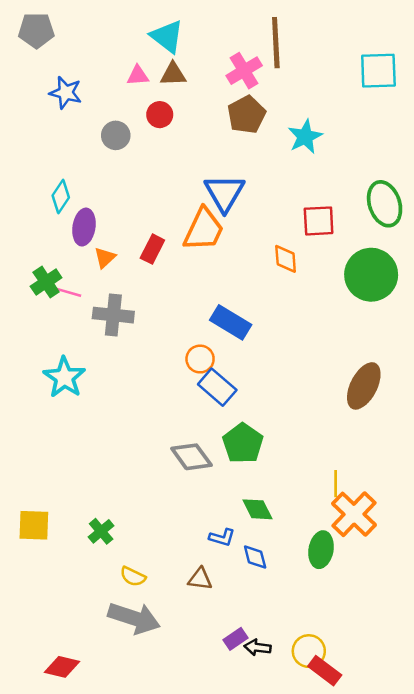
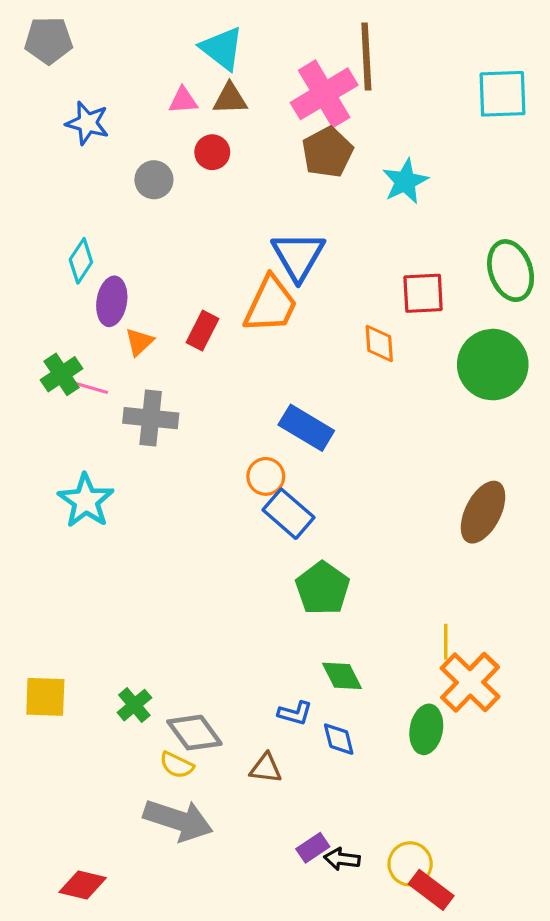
pink cross: (244, 71) -> (324, 94), size x1.4
gray diamond: (191, 457) -> (194, 733), moved

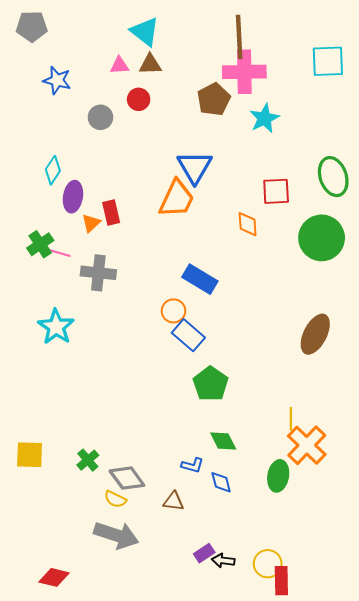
pink cross: (324, 94) -> (244, 72), moved, turned 30
red rectangle: (203, 331) -> (111, 213), moved, turned -40
red rectangle: (431, 890) -> (281, 581), turned 52

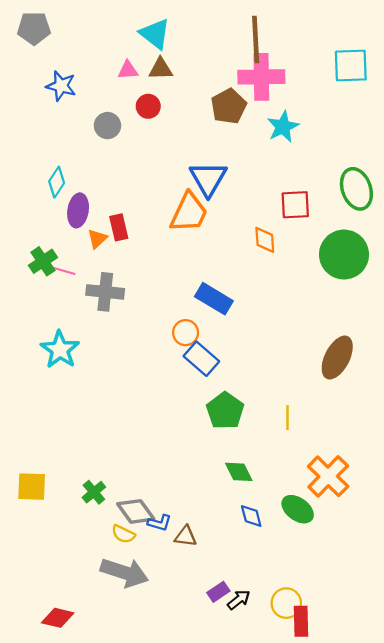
yellow line: (291, 419) -> (287, 418), moved
blue L-shape: (193, 465) -> (160, 523), moved
green ellipse: (278, 476) -> (298, 509), turned -64
blue diamond: (221, 482) -> (251, 516), moved
black arrow: (223, 561) -> (239, 600), turned 135

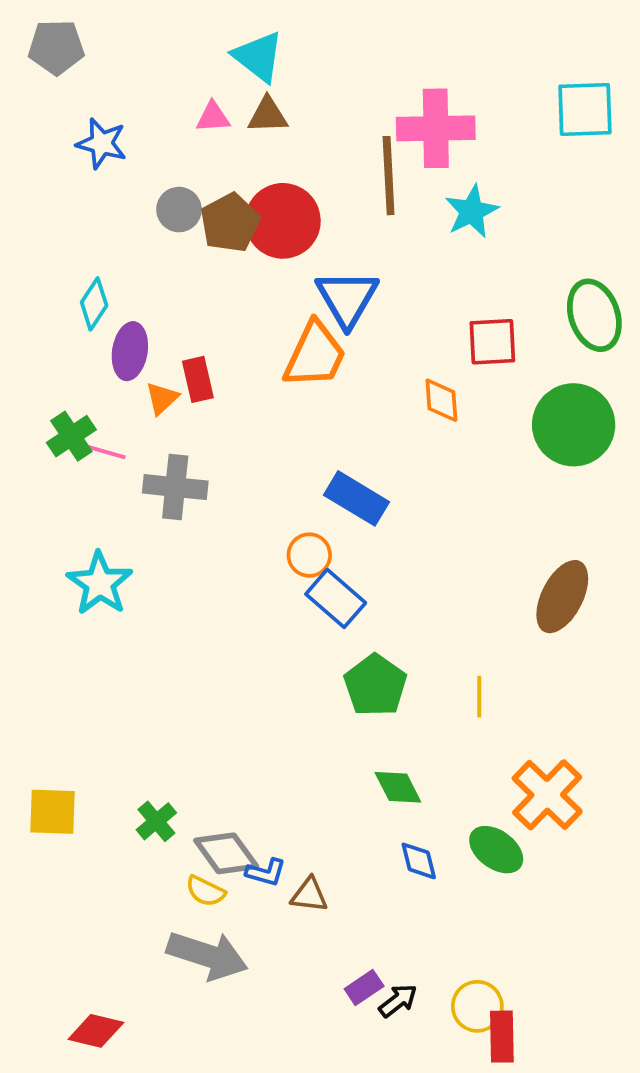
brown line: (256, 40) -> (389, 176), moved
red circle: (148, 106) -> (283, 221), moved, size x1.8
brown pentagon: (229, 106) -> (230, 223), moved

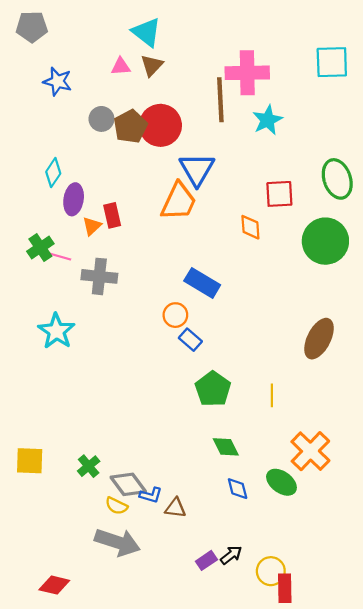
brown triangle: (268, 115) -> (152, 65), turned -45
blue rectangle: (336, 598) -> (190, 340), size x0.7
black arrow: (398, 1001) -> (231, 555), moved

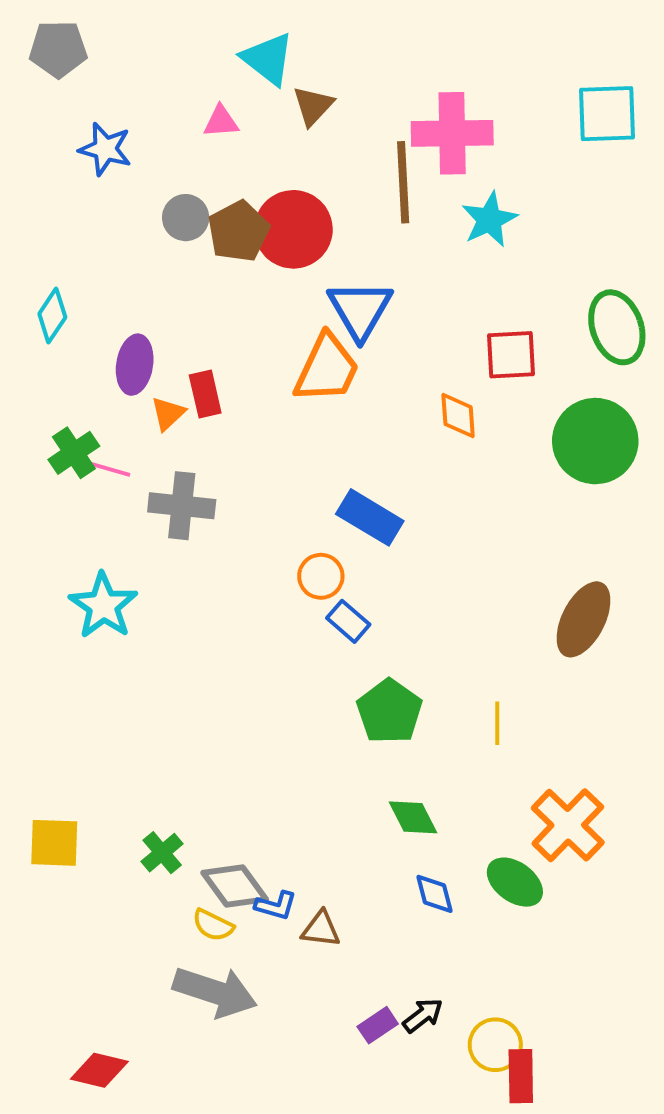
brown triangle: (152, 65) -> (313, 106), moved
cyan diamond: (53, 173) -> (52, 316), moved

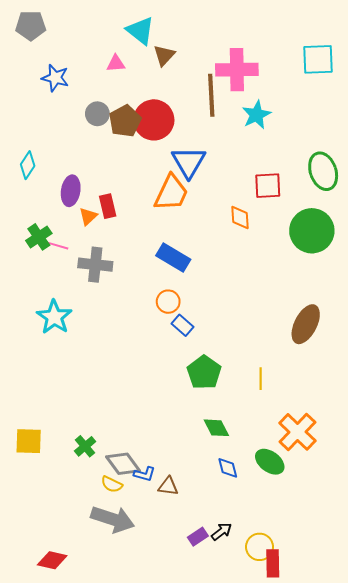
blue rectangle: (370, 517) -> (173, 257), moved

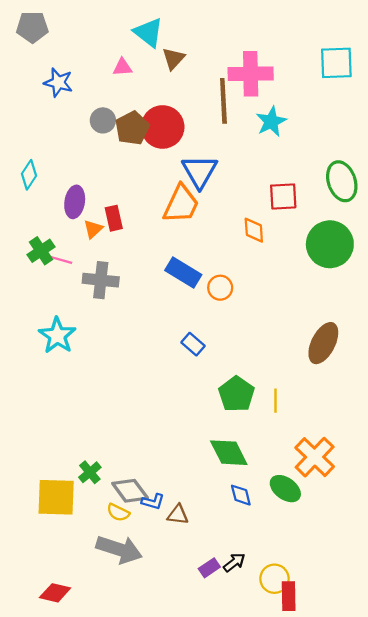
orange circle: (168, 302) -> (220, 288), moved
green pentagon: (204, 372) -> (236, 394), moved
green diamond: (216, 428) -> (229, 453), size x1.4
yellow square: (29, 441) -> (56, 497), moved, size x1.4

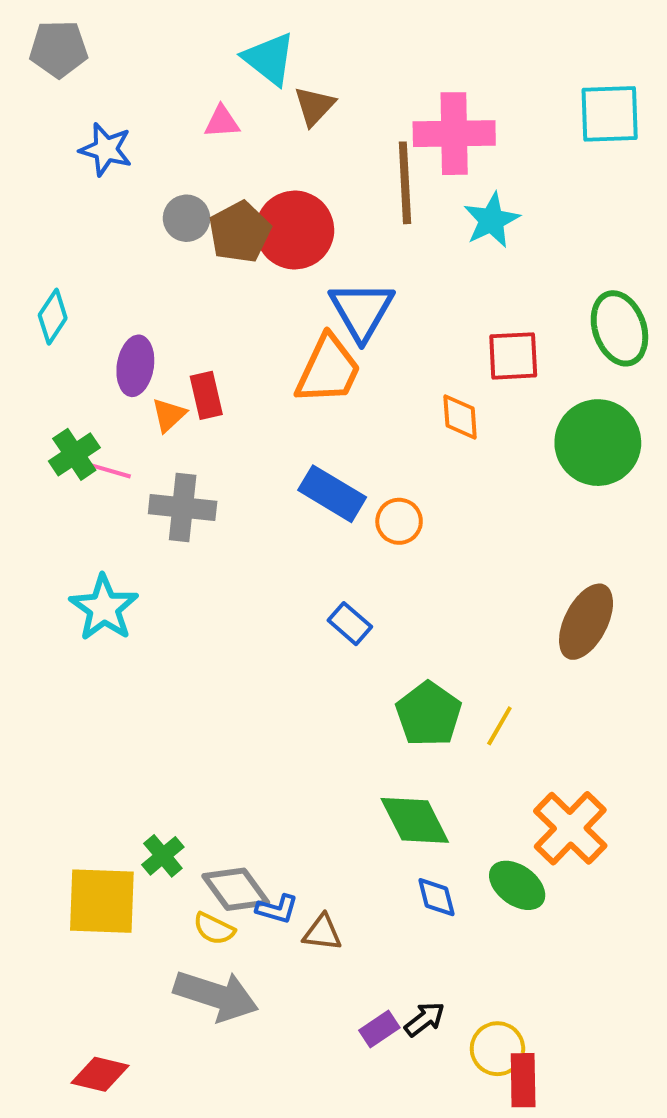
yellow line: (276, 401) -> (499, 726), turned 30

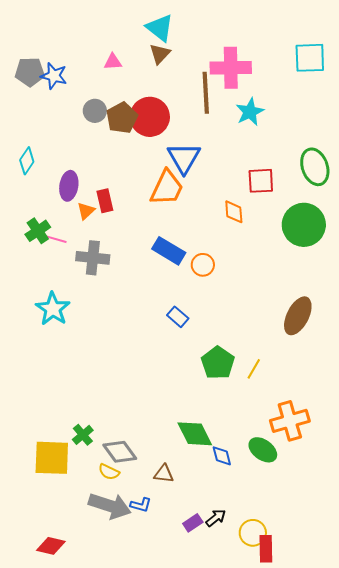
gray pentagon: (59, 49) -> (30, 72), moved
cyan triangle: (269, 59) -> (160, 28), moved
green diamond: (415, 820) -> (195, 434), moved
orange cross: (570, 828) -> (290, 421), turned 30
blue L-shape: (277, 909) -> (141, 505), moved

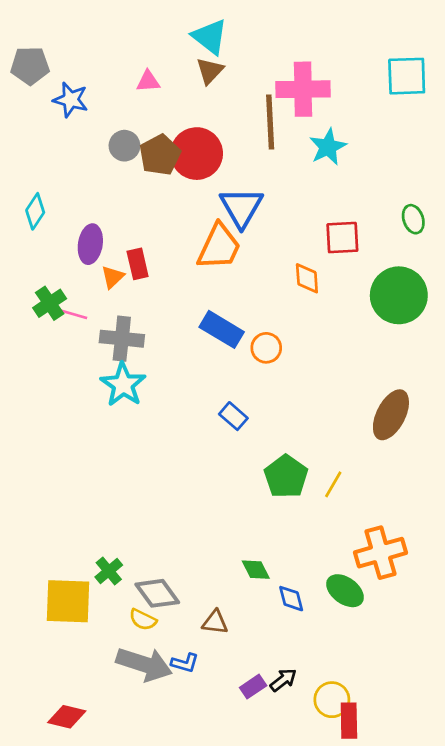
gray pentagon: (30, 72) -> (30, 66), moved
green ellipse: (315, 167) -> (413, 219), size x0.6
cyan star: (53, 309) -> (123, 385), moved
green diamond: (195, 434) -> (256, 570), size x0.6

